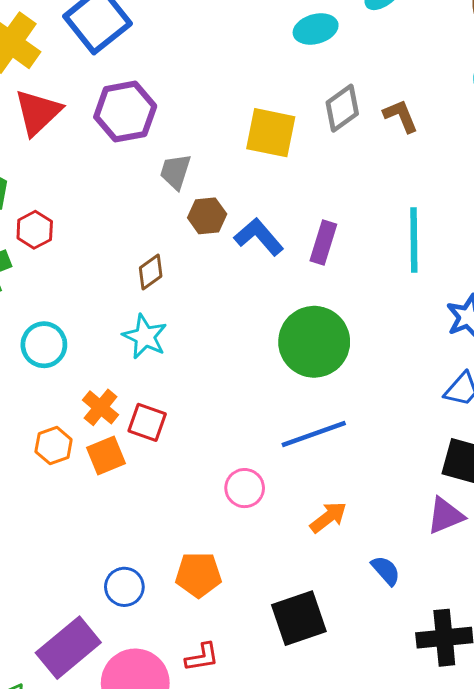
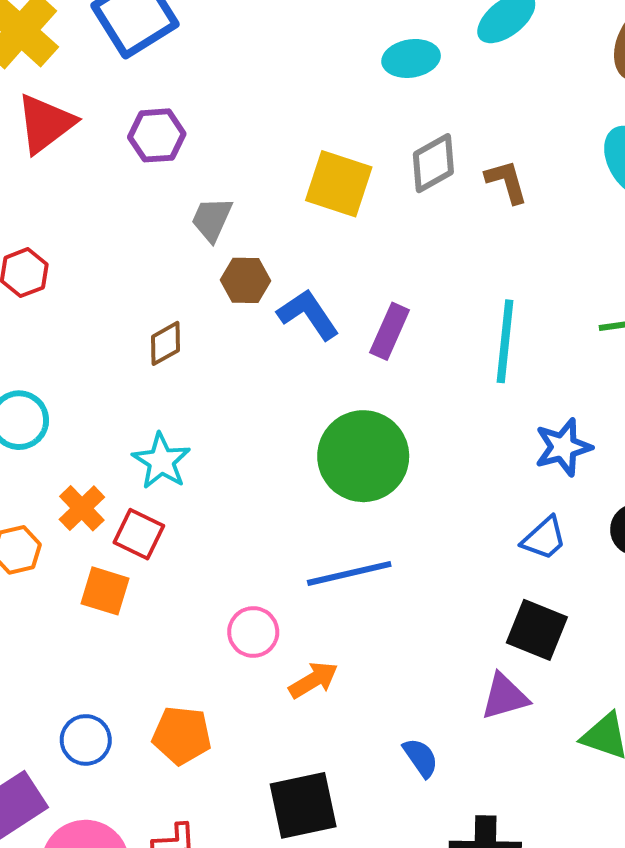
purple hexagon: (125, 112) -> (157, 135), size x0.7
cyan star: (145, 337) -> (161, 461), moved
orange square: (106, 455) -> (105, 591), moved, turned 33
orange arrow: (328, 517) -> (313, 680), moved

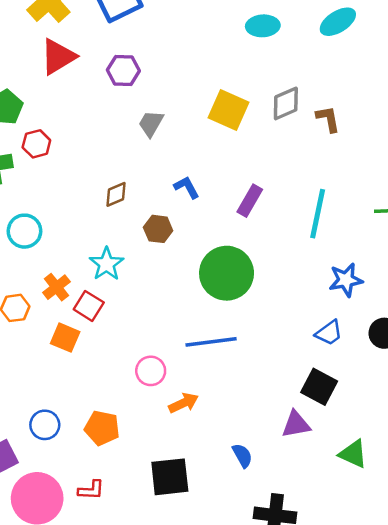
cyan ellipse: (411, 58) -> (263, 26), moved
brown hexagon: (246, 280) -> (158, 229), moved
blue L-shape: (308, 314) -> (187, 187), moved, size x0.7

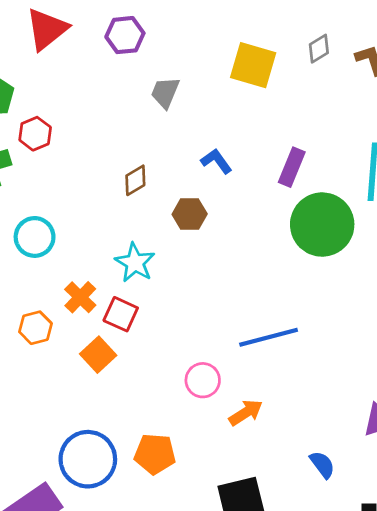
gray diamond: (286, 103) -> (319, 49), size x0.7
green circle: (227, 273) -> (322, 225), moved
orange square: (65, 338) -> (98, 355), turned 32
blue circle: (45, 425) -> (88, 459), size x1.6

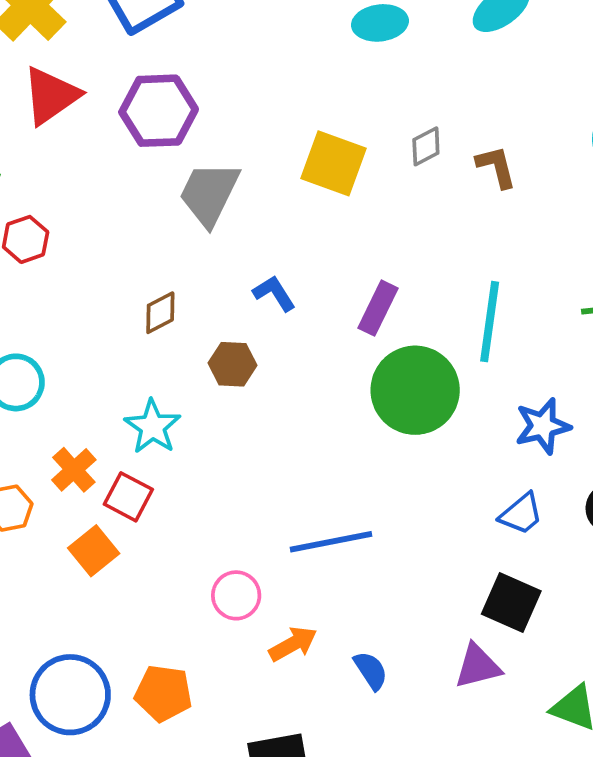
purple hexagon: (125, 35) -> (159, 111), size x1.4
gray trapezoid: (165, 92) -> (209, 194), size x1.5
blue semicircle: (322, 465) -> (371, 671), moved

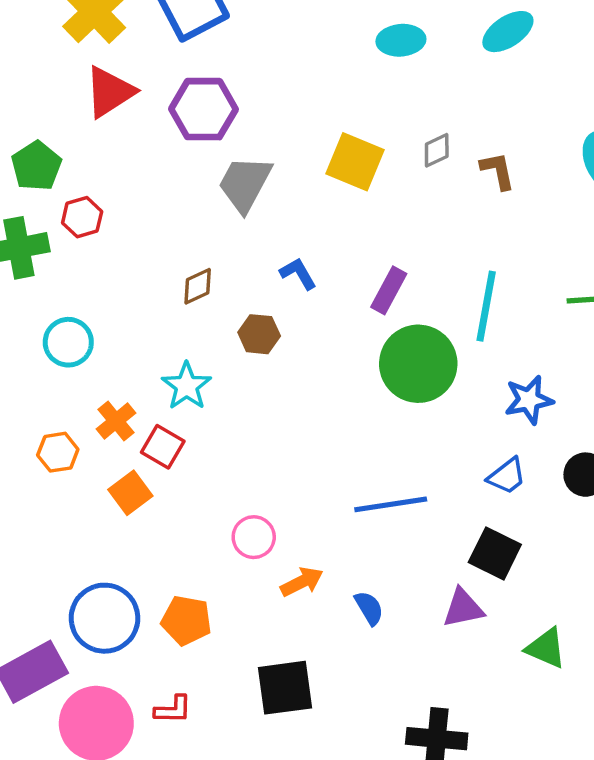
blue line: (331, 542) -> (391, 504), moved

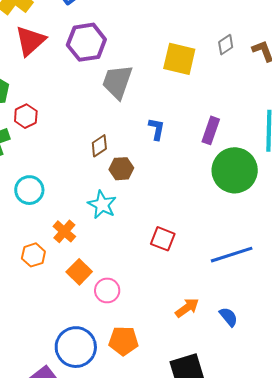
blue L-shape: (298, 274) -> (157, 129), turned 50
brown hexagon: (259, 334) -> (121, 169), moved
red square: (163, 447) -> (163, 239), moved
pink circle: (254, 537) -> (107, 290), moved

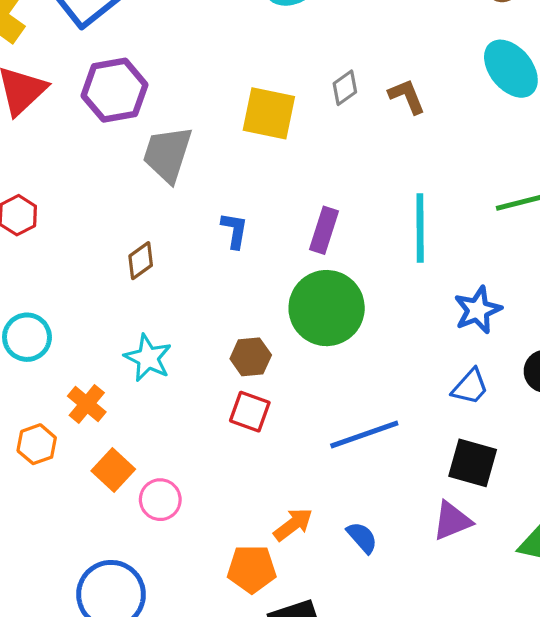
brown hexagon: (121, 169) -> (251, 357), moved
green circle: (235, 170) -> (327, 308), moved
orange pentagon: (124, 341) -> (252, 569), moved

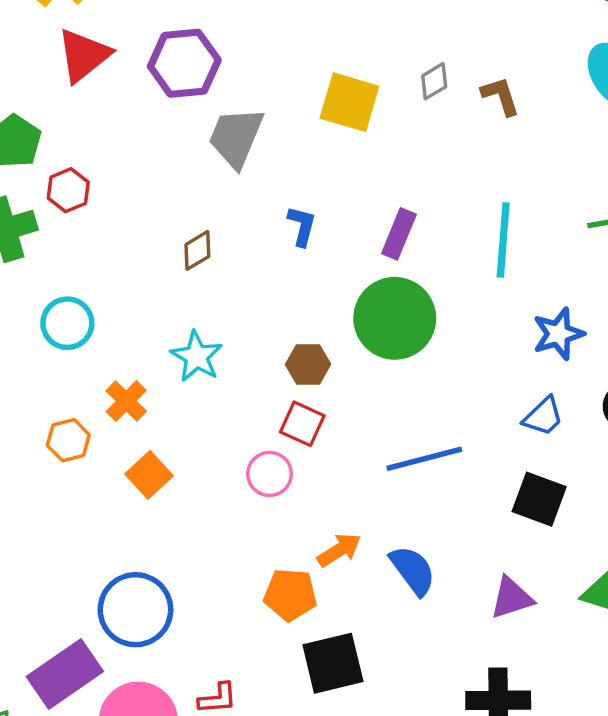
pink circle: (160, 500) -> (270, 474), moved
purple triangle: (452, 521) -> (511, 598), moved
blue semicircle: (362, 538) -> (413, 570), size x1.4

